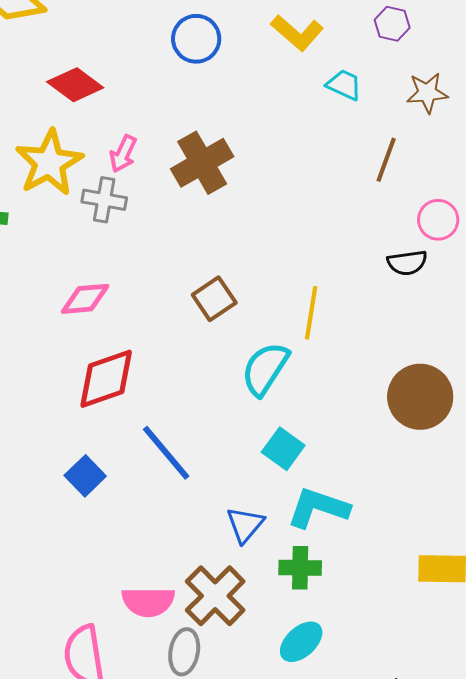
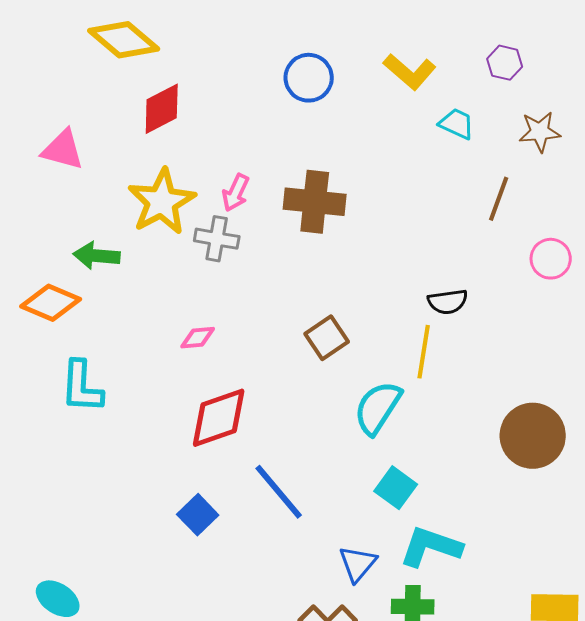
red diamond: (75, 85) -> (162, 109), moved, turned -64
brown cross: (202, 163) -> (315, 202), turned 36
black semicircle: (407, 263) -> (448, 302), moved
pink diamond: (85, 299) -> (198, 338), size x0.7

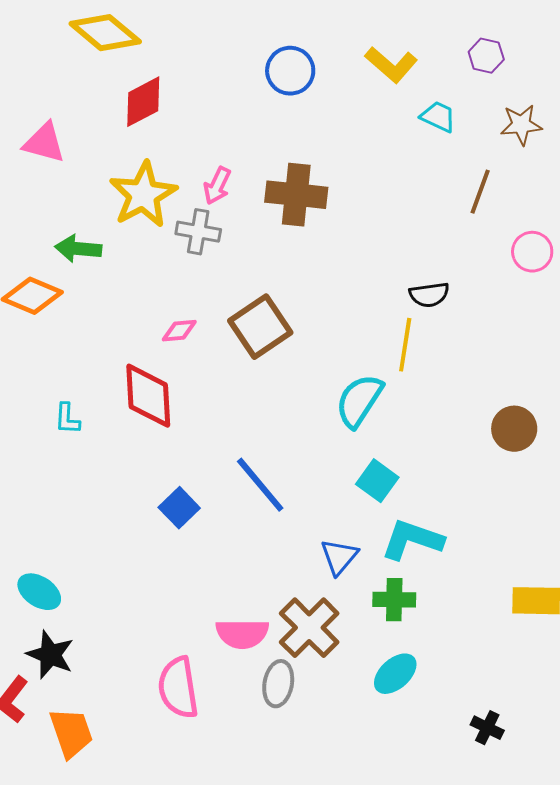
brown square: (327, 338) -> (260, 327), moved, size x1.4
cyan L-shape: (82, 387) -> (67, 419), moved, size x0.6
red diamond: (219, 418) -> (148, 396), moved, turned -74
brown circle: (533, 436) -> (514, 429), size x0.7

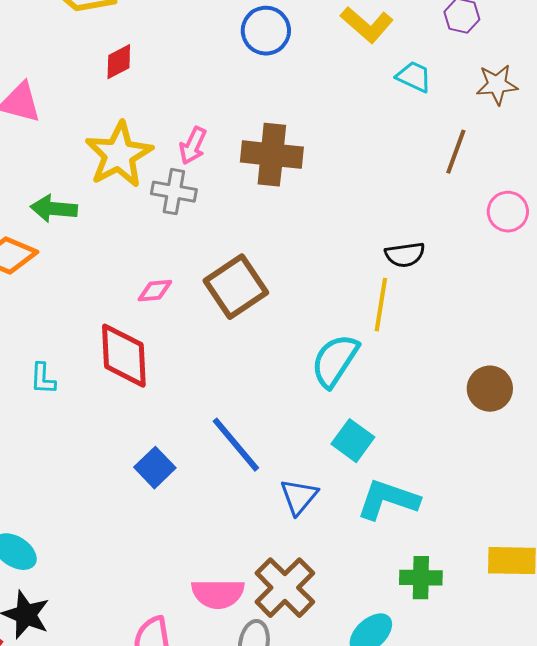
red diamond: (143, 102) -> (119, 62), size x0.7
blue triangle: (339, 557) -> (299, 497), moved
green cross: (394, 600) -> (421, 578), moved

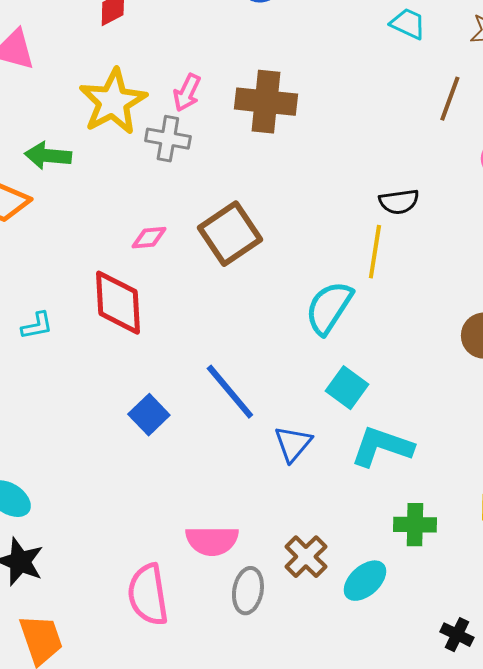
cyan L-shape: (43, 379) -> (37, 326), turned -104
brown cross: (285, 588) -> (306, 557), moved, size x0.7

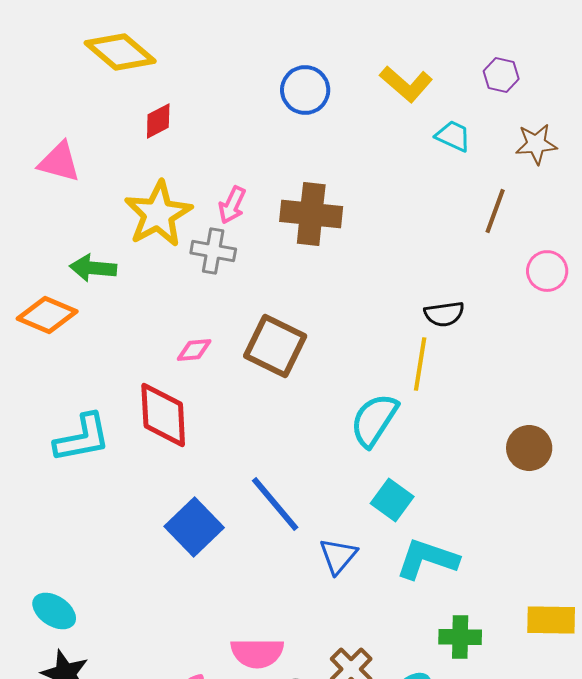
brown square: (230, 234) -> (275, 346), turned -30
cyan L-shape: (37, 326) -> (82, 438), size x1.8
blue square: (149, 415) -> (194, 527), size x1.4

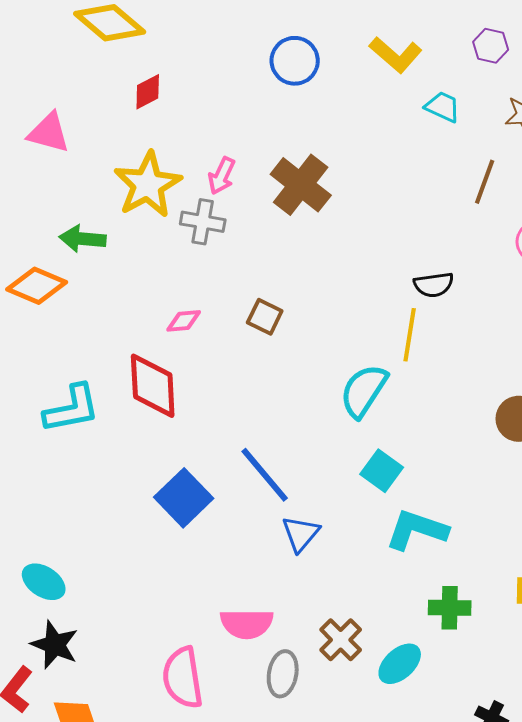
brown cross: (311, 214) -> (301, 185), turned 32
brown square: (275, 346) -> (265, 317), size x0.6
blue triangle: (338, 556) -> (301, 534), moved

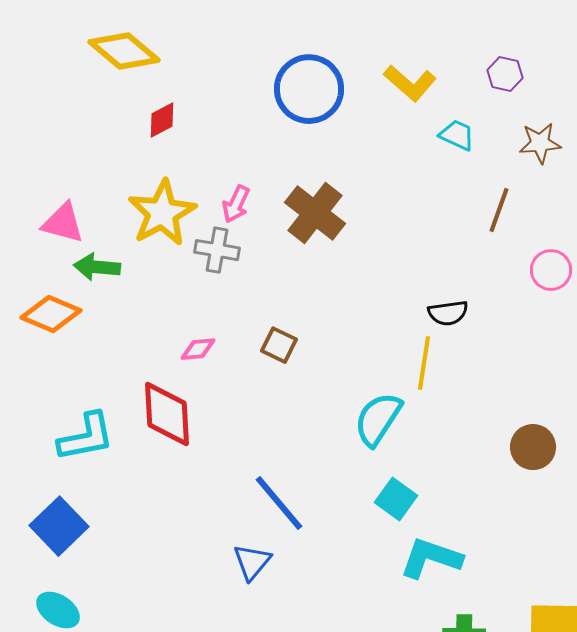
blue circle: (295, 61) -> (309, 89), size x1.4
pink triangle: (49, 133) -> (63, 223), moved
blue square: (184, 498) -> (59, 526), moved
blue triangle: (301, 534) -> (252, 562), moved

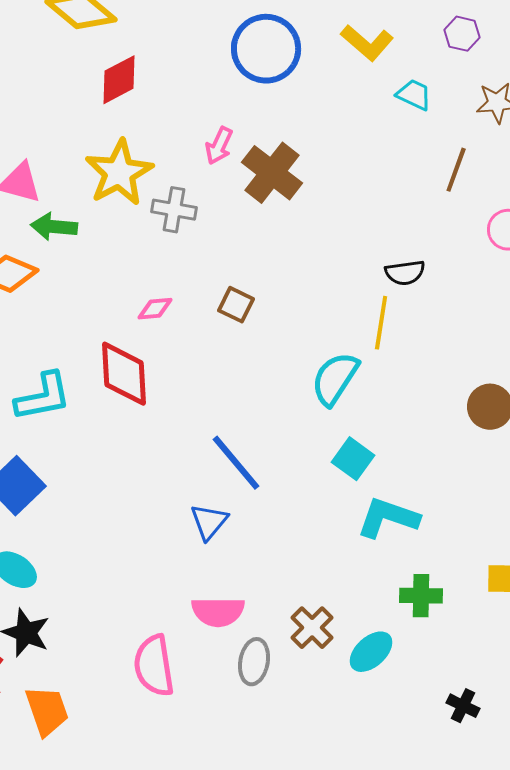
red diamond: (162, 120) -> (119, 80), size x1.4
pink arrow: (236, 204) -> (219, 146), moved

